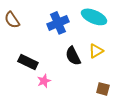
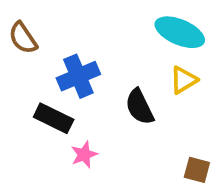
blue cross: (58, 23) -> (78, 76), moved
yellow triangle: (96, 51) -> (184, 80), moved

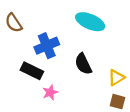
cyan ellipse: (180, 32) -> (90, 22), moved
yellow triangle: (184, 80) -> (116, 78), moved

